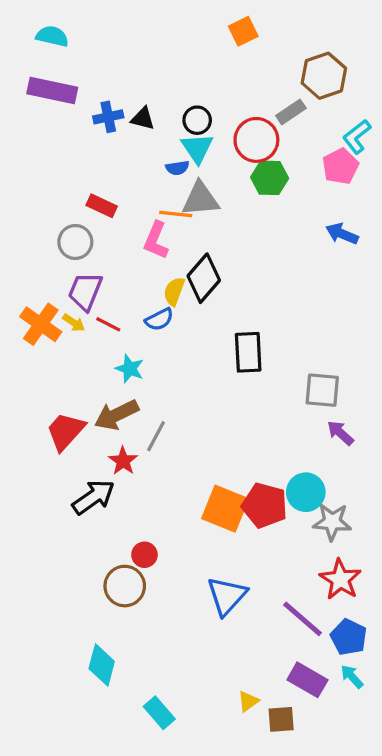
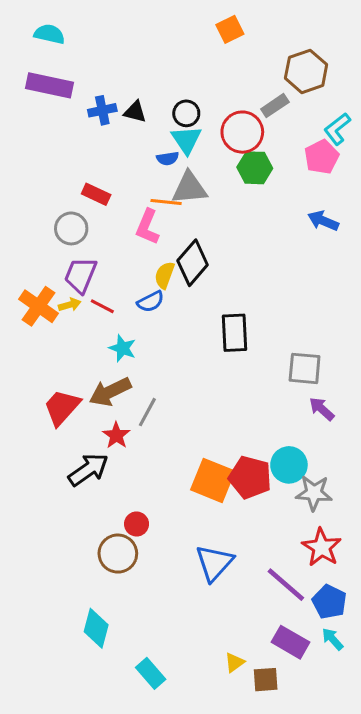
yellow arrow: (74, 323) -> (70, 305), turned -50

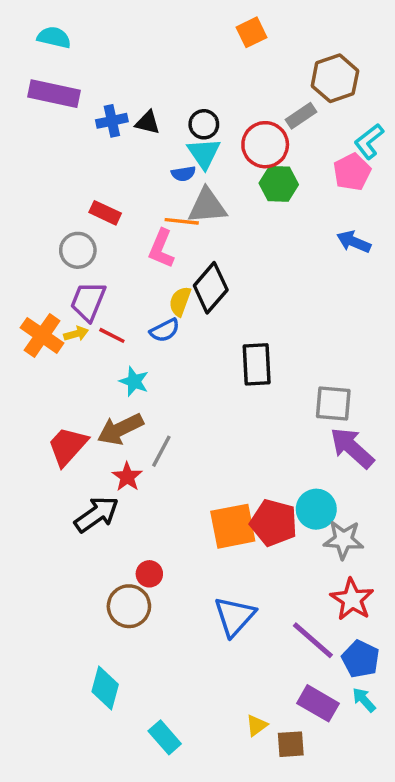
purple arrow: (322, 409) -> (352, 448), size x1.6
orange square: (213, 480) -> (233, 526), turned -33

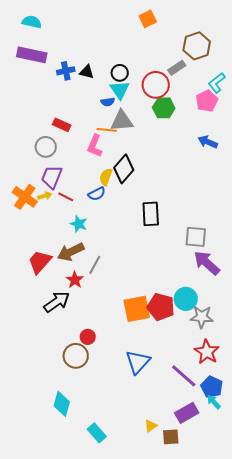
cyan arrow: (364, 700) -> (214, 402), moved
purple rectangle: (318, 703) -> (187, 413), turned -60

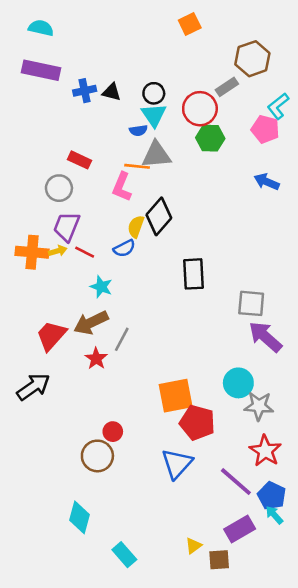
pink pentagon: (207, 101) -> (265, 129), turned -30
orange cross: (25, 197) -> (32, 252), turned -30
black arrow: (57, 302) -> (33, 387), moved
red pentagon: (161, 307) -> (197, 423), moved

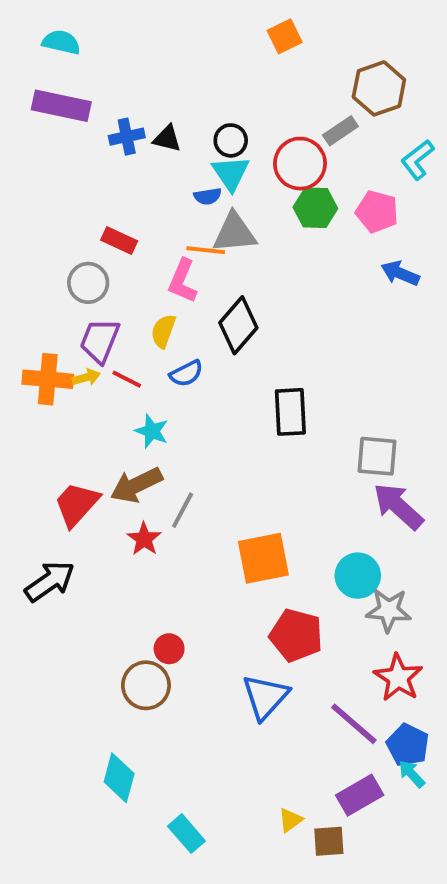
pink pentagon: (265, 129) -> (377, 212), moved
yellow semicircle: (136, 227) -> (163, 331), moved
orange square: (176, 396) -> (263, 558), moved

